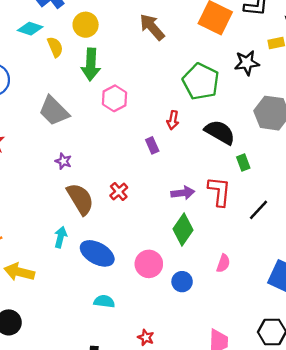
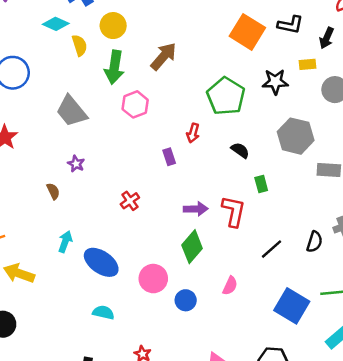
brown arrow: (152, 27) -> (164, 56), moved, turned 76
black semicircle: (220, 132) -> (240, 150), size x0.6
brown semicircle: (80, 199) -> (53, 191), moved, size x0.5
black line: (259, 210) -> (271, 249), moved

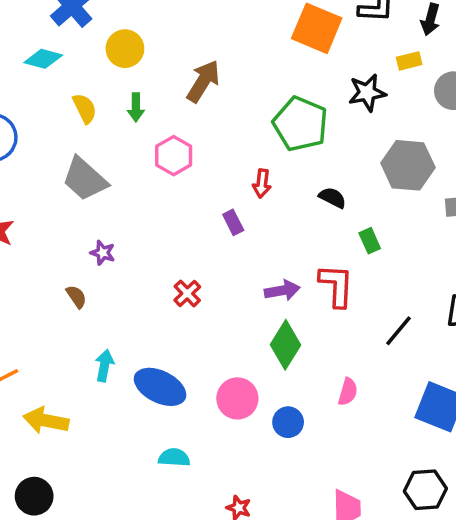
yellow semicircle: (80, 45) -> (85, 108), moved
green arrow: (114, 67) -> (136, 107), size x0.6

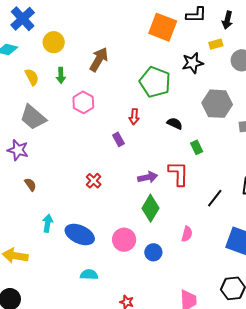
purple star: (103, 253) -> (18, 150), moved, size x1.5

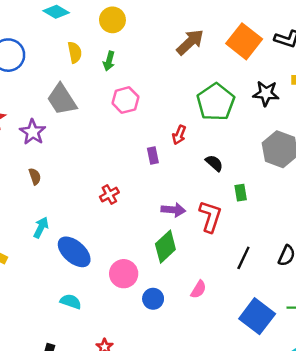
brown arrow: (99, 59) -> (190, 42), moved
black semicircle: (175, 123) -> (214, 163), moved
black line: (215, 198) -> (243, 258), turned -30

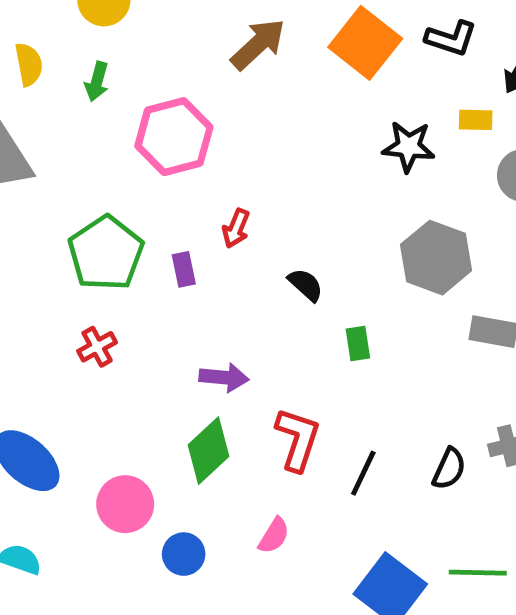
pink hexagon: (125, 100) -> (174, 137), moved, size x1.4
green pentagon: (216, 102) -> (106, 253), moved
red L-shape: (210, 216) -> (298, 439), moved

